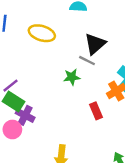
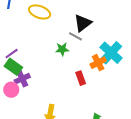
purple cross: (25, 115) -> (22, 79), turned 35

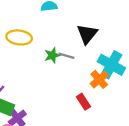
black triangle: (83, 23) -> (87, 34), moved
green star: (62, 49) -> (52, 55), moved

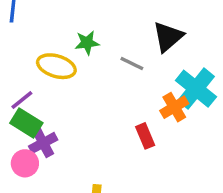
yellow ellipse: (19, 37) -> (56, 66), moved
green star: (52, 55) -> (87, 43), moved

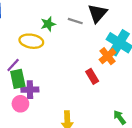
gray line: (132, 64) -> (75, 21), moved
green rectangle: (26, 123) -> (18, 79), turned 54
purple cross: (43, 143) -> (30, 90), turned 35

